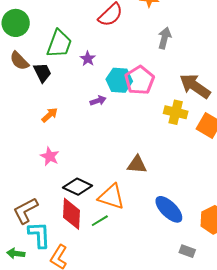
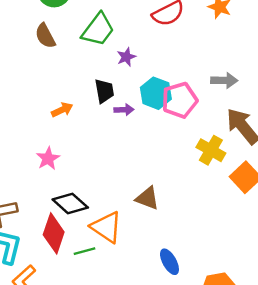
gray arrow: (165, 38) -> (224, 80), moved, turned 60
black trapezoid: (42, 73) -> (104, 91), moved
blue ellipse: (169, 209) -> (169, 262), size x0.7

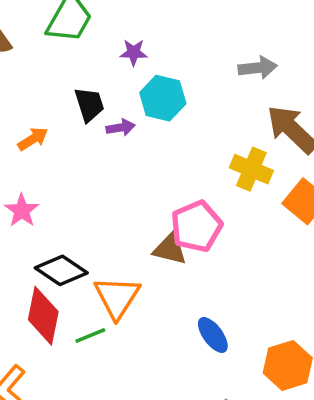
purple star: (126, 57) -> (134, 52), moved, turned 30
pink pentagon: (180, 100) -> (196, 226), moved
orange triangle: (106, 227) -> (117, 297), turned 36

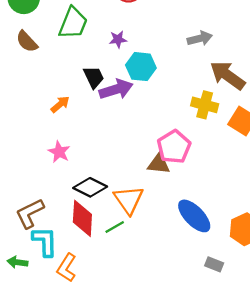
purple arrow: (121, 128) -> (116, 89), size x1.8
blue ellipse: (213, 335) -> (194, 216), size x1.5

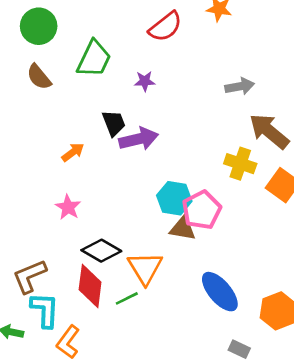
cyan hexagon: (141, 67) -> (174, 198), moved

